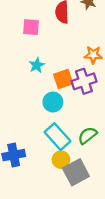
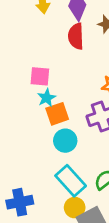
pink square: (31, 27) -> (40, 76), moved
orange square: (63, 79) -> (57, 114), moved

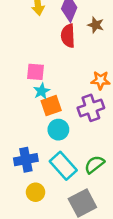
blue cross: (20, 202) -> (26, 160), moved
yellow circle: (75, 208) -> (36, 192), moved

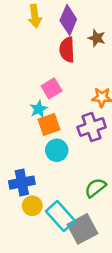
pink square: (36, 72) -> (52, 88), moved, turned -36
cyan rectangle: (63, 166) -> (61, 216), moved
yellow circle: (36, 192) -> (32, 206), moved

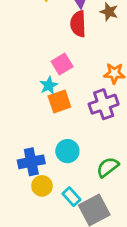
cyan circle: (57, 150) -> (67, 151), moved
cyan rectangle: (61, 216) -> (71, 197), size x0.6

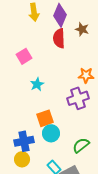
pink square: (62, 64) -> (24, 56), moved
orange square: (59, 102) -> (45, 118), moved
yellow circle: (42, 186) -> (22, 159), moved

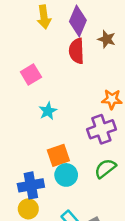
green semicircle: (81, 145) -> (105, 168), moved

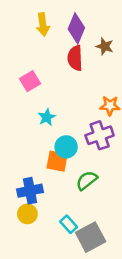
orange square: (58, 155) -> (57, 161), turned 30
green semicircle: (105, 168) -> (87, 180), moved
cyan circle: (66, 175) -> (66, 147), moved

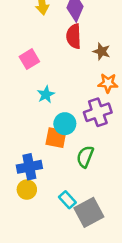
brown star: (105, 46) -> (102, 51), moved
green semicircle: (87, 180) -> (85, 157), turned -30

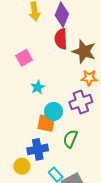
brown star: (102, 51) -> (84, 51), size x1.6
blue cross: (29, 167) -> (38, 149), moved

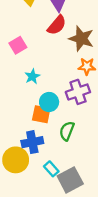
red semicircle: (61, 39) -> (57, 25), turned -138
yellow circle: (22, 166) -> (16, 160), size x1.5

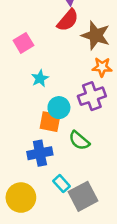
green semicircle: (67, 131) -> (79, 141), turned -72
yellow circle: (16, 160) -> (21, 198), moved

